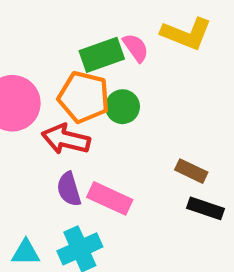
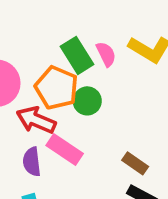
green rectangle: (102, 55) -> (77, 55), turned 68
pink rectangle: (110, 198) -> (65, 150), moved

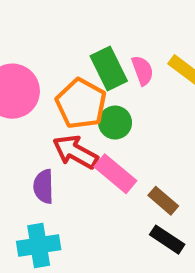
red arrow: (36, 120) -> (75, 152), moved
pink rectangle: (65, 150) -> (115, 174), moved

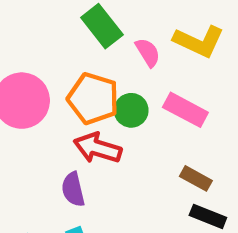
green rectangle: (109, 69) -> (102, 26), moved
pink rectangle: (115, 174) -> (185, 110), moved

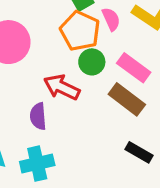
orange pentagon: (93, 99) -> (80, 31), moved
brown rectangle: (196, 178) -> (127, 99), moved, size x1.5

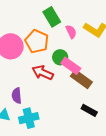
orange pentagon: (80, 31) -> (37, 41), moved
pink rectangle: (134, 68) -> (71, 66), moved
purple semicircle: (38, 116) -> (17, 96), moved

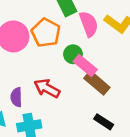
pink semicircle: (71, 32) -> (89, 24), size x1.5
red arrow: (43, 73) -> (47, 88), moved

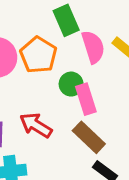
pink rectangle: (85, 65) -> (86, 99), turned 30
brown rectangle: (97, 83) -> (89, 137), moved

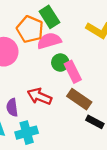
pink semicircle: (93, 47) -> (49, 41), moved, turned -80
orange pentagon: (38, 55) -> (30, 29), moved

